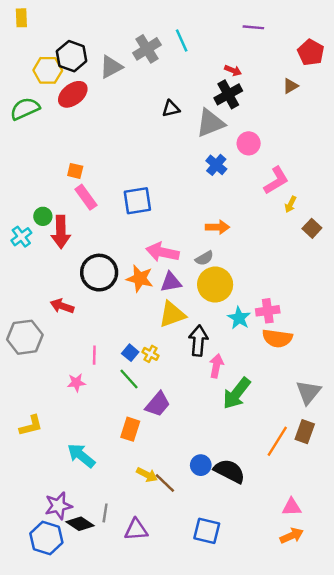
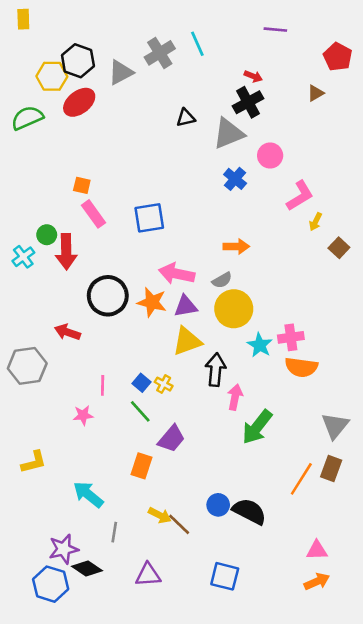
gray line: (105, 513) -> (114, 532), moved

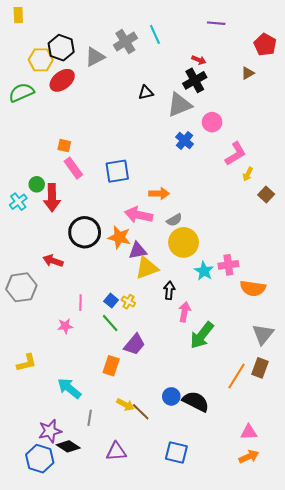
orange arrow: (236, 246) -> (159, 194), moved
purple triangle: (186, 306) -> (138, 251), moved
orange semicircle: (301, 367) -> (253, 288), moved
black arrow: (216, 370) -> (169, 290), size x0.7

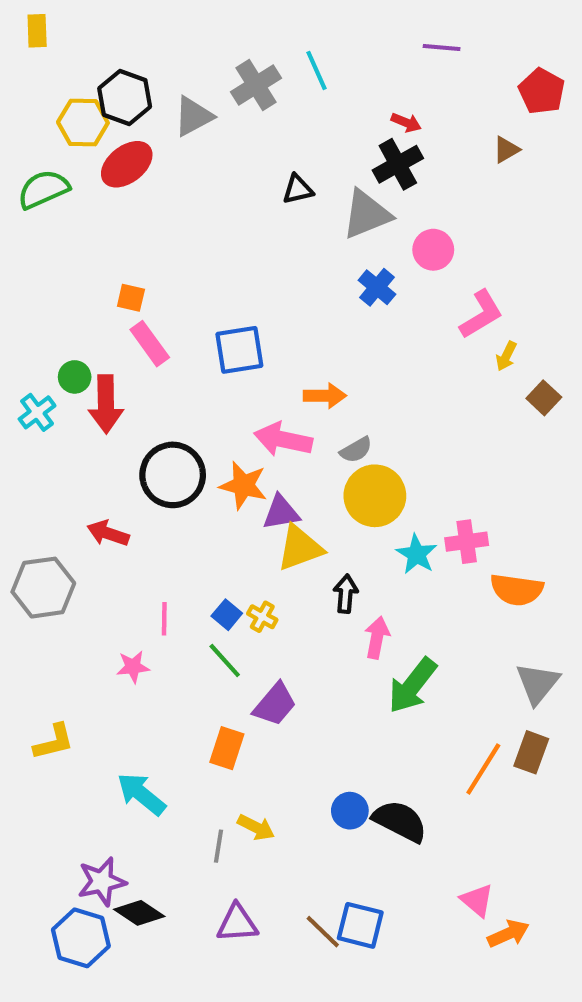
brown line: (141, 412) -> (323, 932), moved
gray line: (90, 418) -> (218, 846), moved
pink triangle: (249, 432) -> (477, 900), moved, turned 42

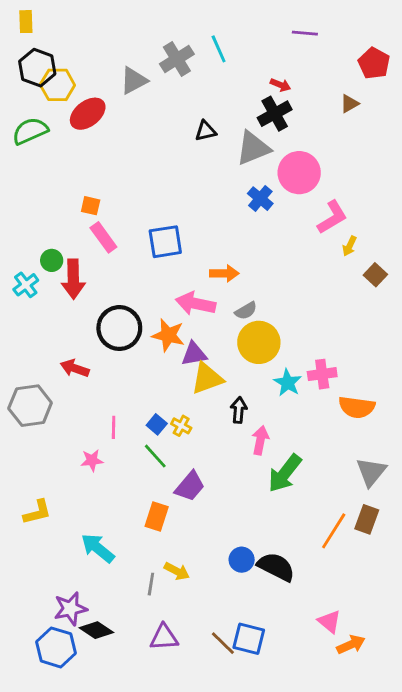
black hexagon: (125, 98) -> (37, 68), moved
pink circle: (433, 250) -> (299, 173), size x1.5

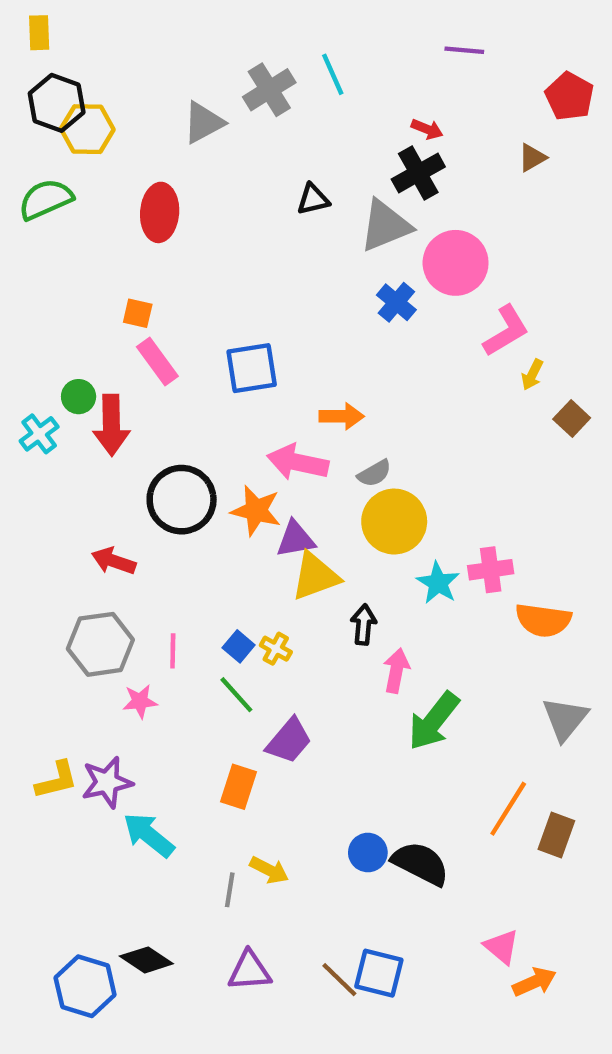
red ellipse: (88, 114) -> (160, 212), moved, turned -48
gray hexagon: (30, 406) -> (100, 644), moved
brown rectangle: (367, 519) -> (556, 835), moved
purple star: (70, 609) -> (107, 782), moved

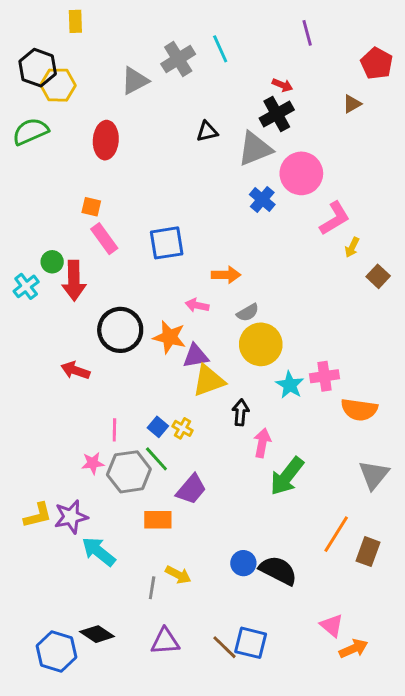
yellow rectangle: (39, 33) -> (75, 21), moved
purple line: (464, 50) -> (307, 33), turned 70
pink arrow: (298, 462) -> (197, 305), size x0.6
gray hexagon: (100, 644) -> (129, 472), moved
orange rectangle: (239, 787) -> (158, 520), turned 72

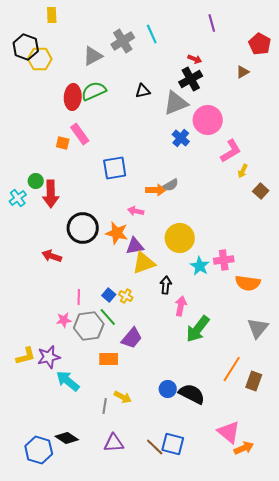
green semicircle: (30, 131) -> (94, 91), moved
pink rectangle: (104, 239) -> (80, 134), moved
gray semicircle: (248, 313) -> (171, 185), moved
pink triangle: (332, 625) -> (229, 432), size x1.4

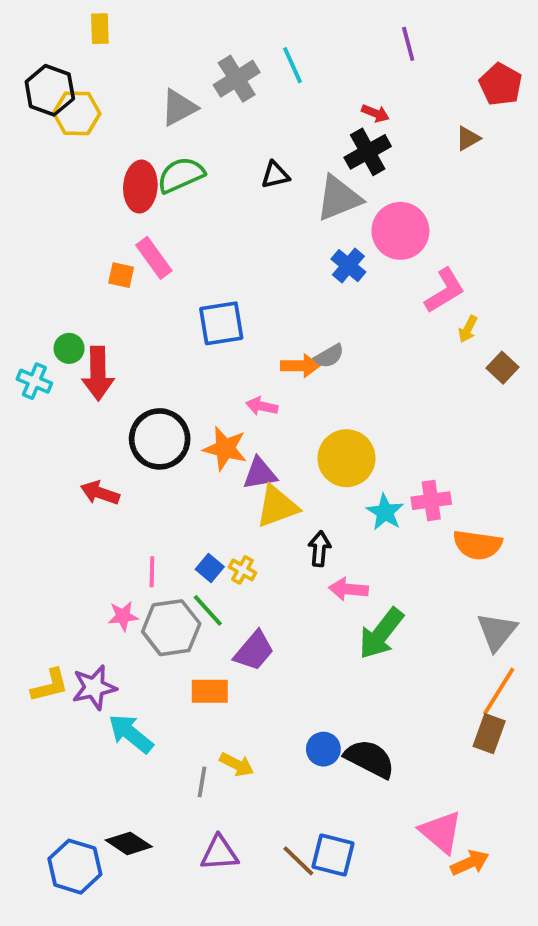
cyan cross: (18, 198) -> (34, 381), turned -30
pink arrow: (181, 306) -> (348, 589), turned -96
orange line: (232, 369) -> (499, 691), moved

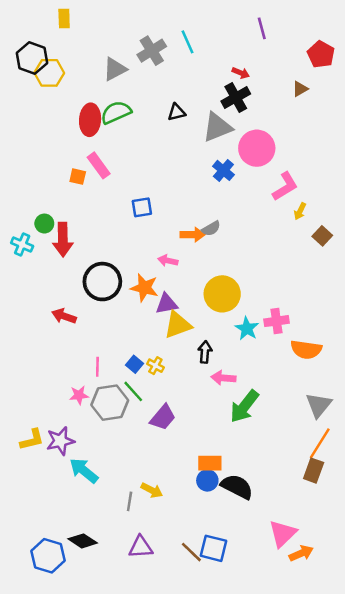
blue square: (221, 323) -> (142, 207), size x0.7
orange rectangle: (210, 691) -> (210, 463), moved
pink triangle: (441, 832) -> (283, 534), turned 36

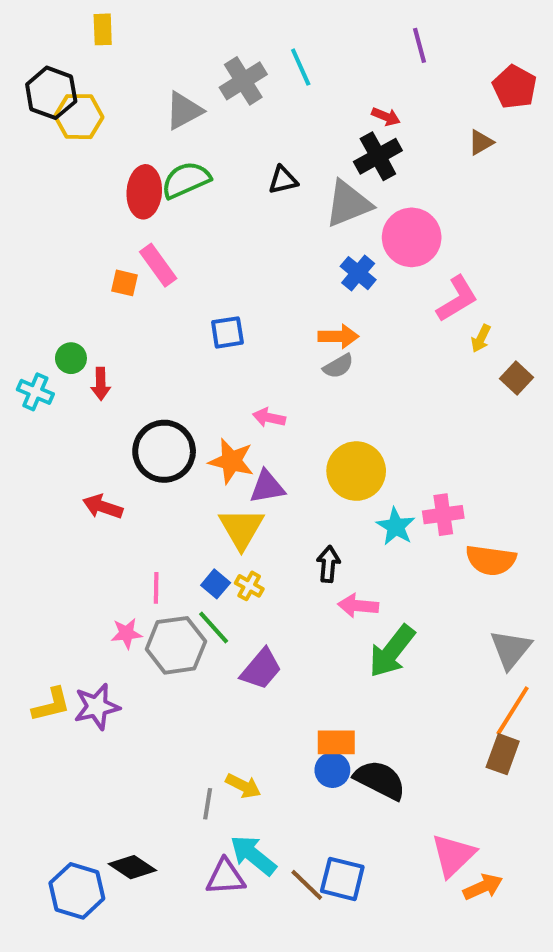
orange arrow: (193, 235) -> (338, 336), moved
red arrow: (63, 240) -> (101, 384), size x0.6
yellow triangle: (178, 325) -> (241, 528), moved, turned -40
cyan arrow: (84, 471) -> (253, 855), moved

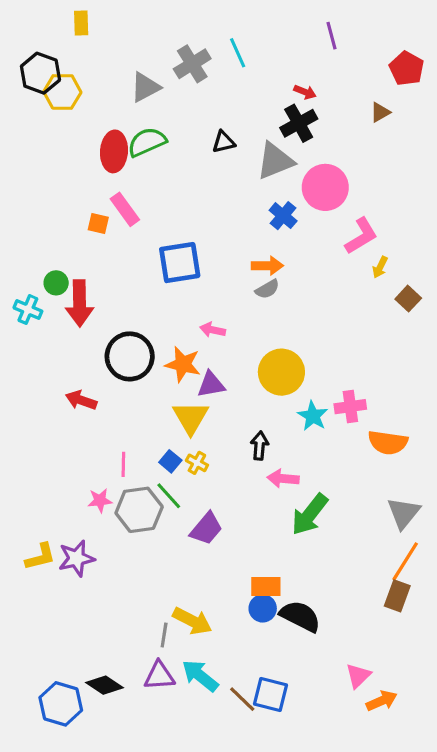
blue square: (227, 332) -> (180, 263), size x1.6
red arrow: (101, 384) -> (80, 303), size x1.8
yellow arrow: (243, 786) -> (192, 621), size x1.4
pink triangle: (453, 855) -> (358, 676), size x0.7
purple triangle: (225, 877) -> (159, 676), moved

